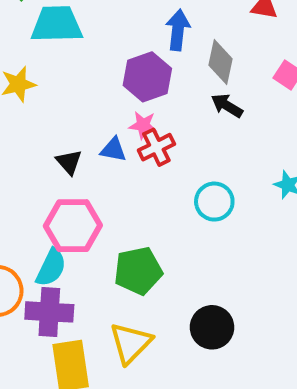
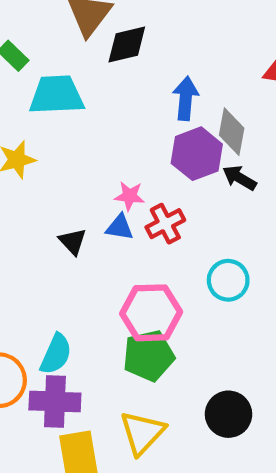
purple hexagon: (147, 77) -> (197, 154), moved
pink star: (143, 125) -> (129, 196), moved
pink hexagon: (73, 226) -> (151, 313), moved

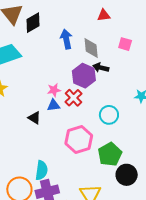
purple hexagon: (197, 154) -> (84, 76), moved
green pentagon: (149, 356) -> (110, 154), moved

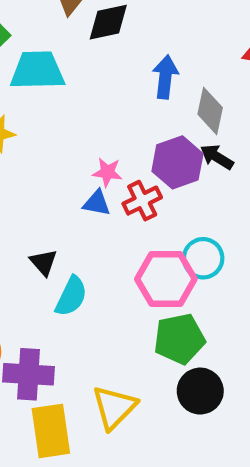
black triangle: (34, 118) -> (44, 262), moved
pink hexagon: (79, 139) -> (166, 279), moved
cyan semicircle: (42, 170) -> (71, 296), moved

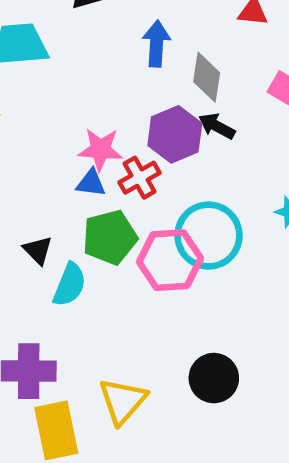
pink star: (107, 172) -> (100, 149), size x1.4
cyan circle: (203, 258) -> (209, 236), size x1.5
green pentagon: (179, 339) -> (110, 237), moved

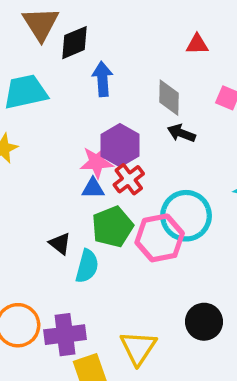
blue arrow: (156, 44) -> (102, 79), moved
purple hexagon: (175, 134) -> (120, 145), moved

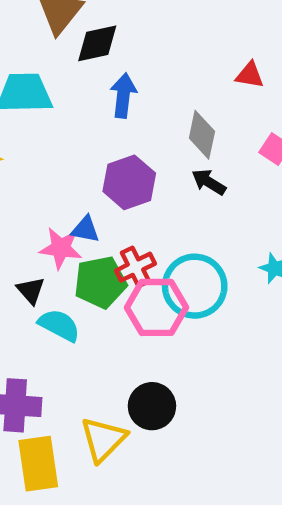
pink star: (97, 162) -> (61, 248), moved
red cross: (129, 179) -> (135, 267), moved
cyan semicircle: (87, 266) -> (59, 325), turned -88
black circle: (204, 322) -> (152, 406), moved

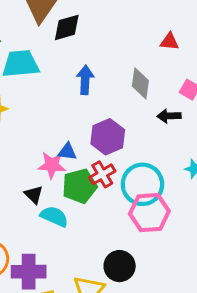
blue arrow: (123, 95) -> (85, 80), moved
purple hexagon: (129, 182) -> (108, 137), moved
black arrow: (209, 182) -> (169, 116), moved, turned -30
pink hexagon: (156, 307) -> (149, 213), moved

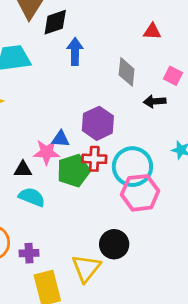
blue arrow: (85, 80) -> (75, 51), moved
red cross: (102, 174) -> (94, 159), turned 35
black triangle: (34, 195) -> (23, 169), moved, turned -42
cyan semicircle: (54, 216) -> (32, 197), moved
purple cross: (29, 272) -> (29, 253), size x0.6

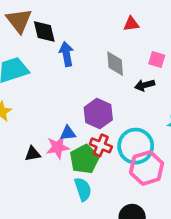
black diamond: (55, 22) -> (44, 31), turned -75
red cross: (94, 159) -> (101, 145), turned 30
black triangle: (23, 169) -> (33, 154), moved
cyan semicircle: (32, 197) -> (83, 189), moved, turned 60

